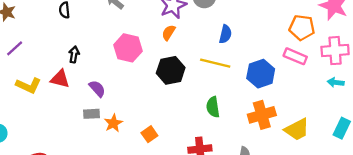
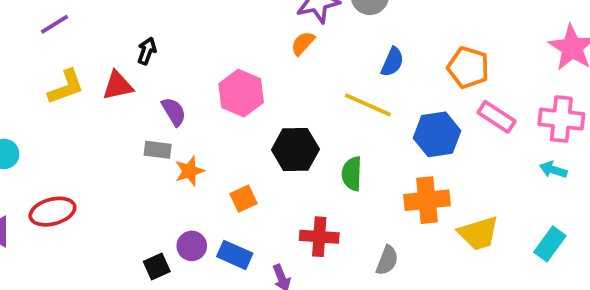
orange pentagon: (302, 28) -> (468, 67), moved
pink hexagon: (128, 48) -> (241, 93), moved
black hexagon: (171, 70) -> (295, 150), moved
red triangle: (60, 79) -> (118, 86), turned -36
yellow L-shape: (28, 85) -> (66, 87), turned -55

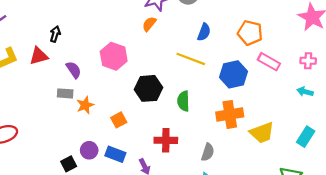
pink cross: (561, 119) -> (308, 61), size x0.6

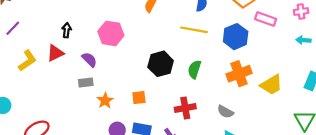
pink hexagon: (114, 56) -> (111, 33), moved
green semicircle: (183, 101) -> (194, 69), turned 30
orange star: (85, 105) -> (105, 101), moved
orange square: (119, 120) -> (139, 98), turned 32
gray semicircle: (208, 152) -> (225, 112), turned 112

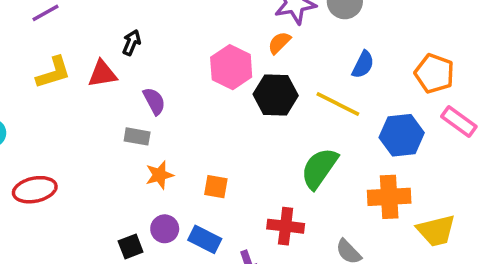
pink hexagon: (111, 33) -> (231, 67), moved
black hexagon: (161, 64) -> (276, 95), moved
green semicircle: (194, 69) -> (319, 168), size x1.4

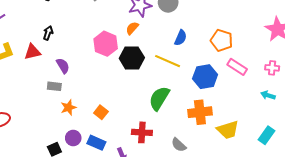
orange square: (216, 187) -> (101, 112), turned 32

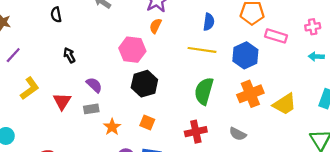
black arrow: (48, 33) -> (69, 55), turned -32
red triangle: (32, 52) -> (62, 101), moved, turned -30
black hexagon: (132, 58) -> (144, 84), moved

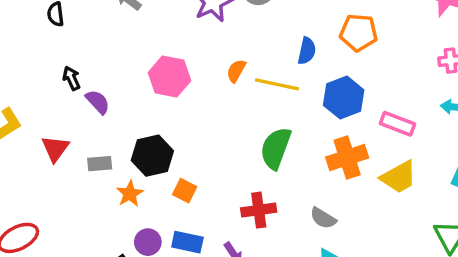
blue semicircle: (209, 22) -> (307, 51), moved
orange semicircle: (155, 26) -> (236, 71), moved
pink rectangle: (276, 36) -> (398, 124), moved
black hexagon: (144, 84) -> (152, 156), moved
purple semicircle: (94, 85) -> (98, 102), moved

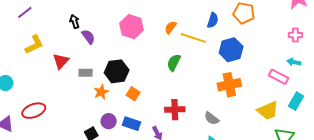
pink rectangle: (398, 124) -> (279, 77), moved
green semicircle: (276, 148) -> (174, 63), moved, size x0.7
yellow trapezoid: (399, 177) -> (268, 111), moved

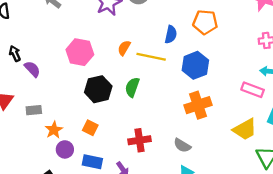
black hexagon: (117, 71) -> (98, 89), moved
purple circle: (109, 121) -> (65, 149), moved

